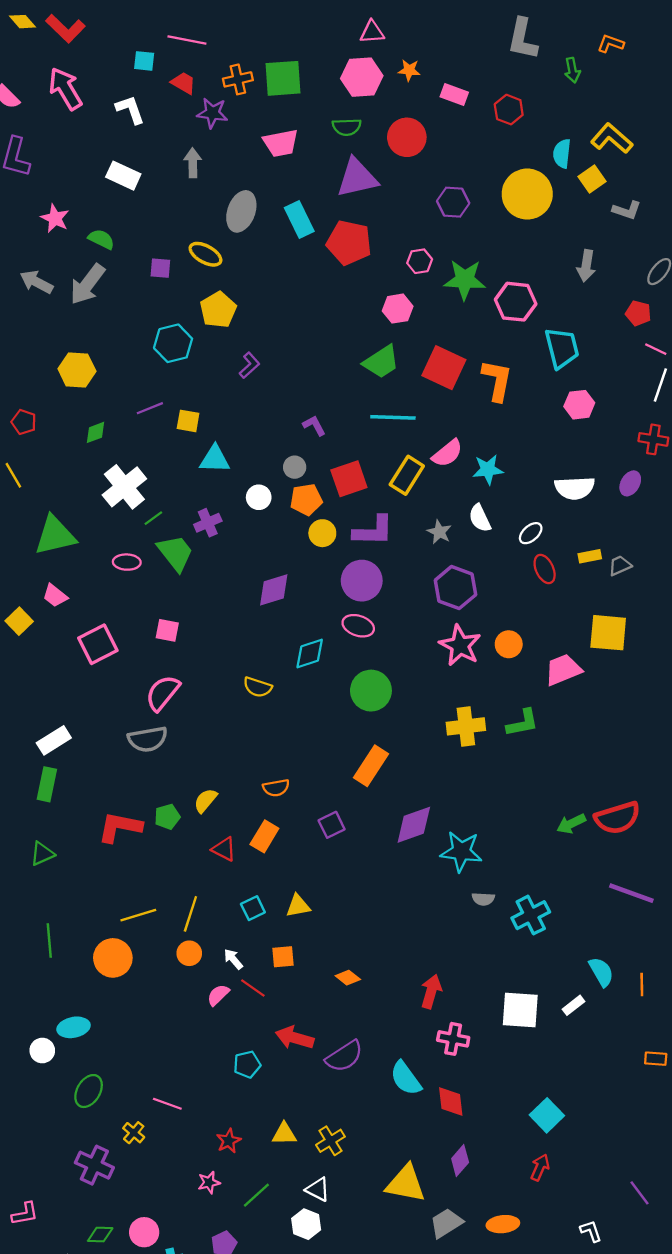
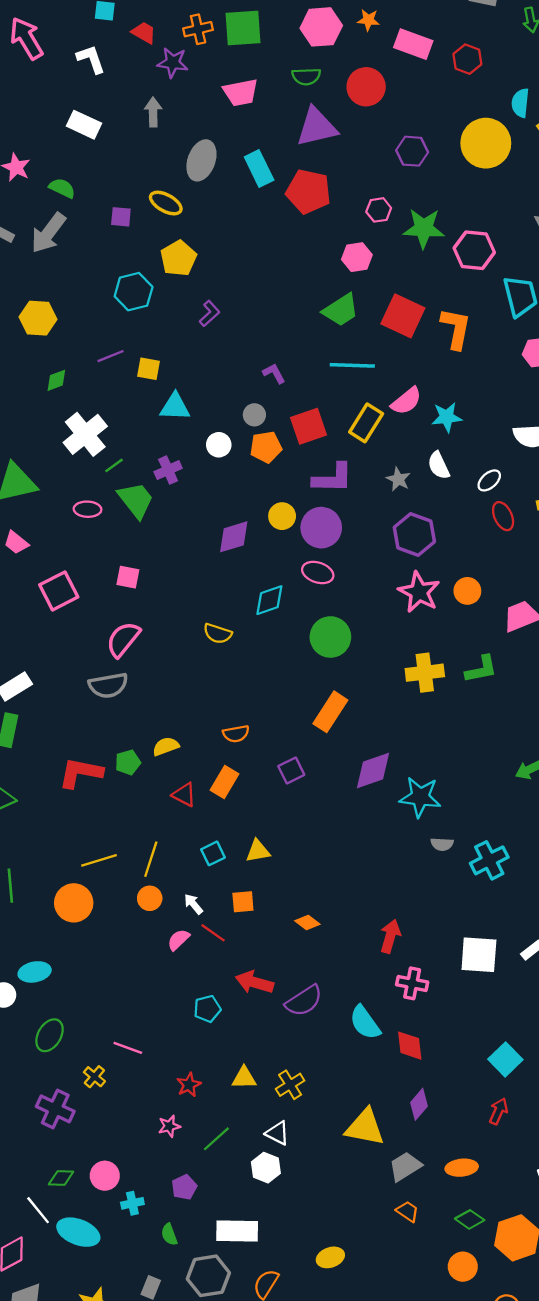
pink rectangle: (454, 94) -> (413, 44), size x1.4
yellow circle: (322, 533) -> (282, 516), moved
yellow semicircle: (205, 801) -> (166, 746), turned 30

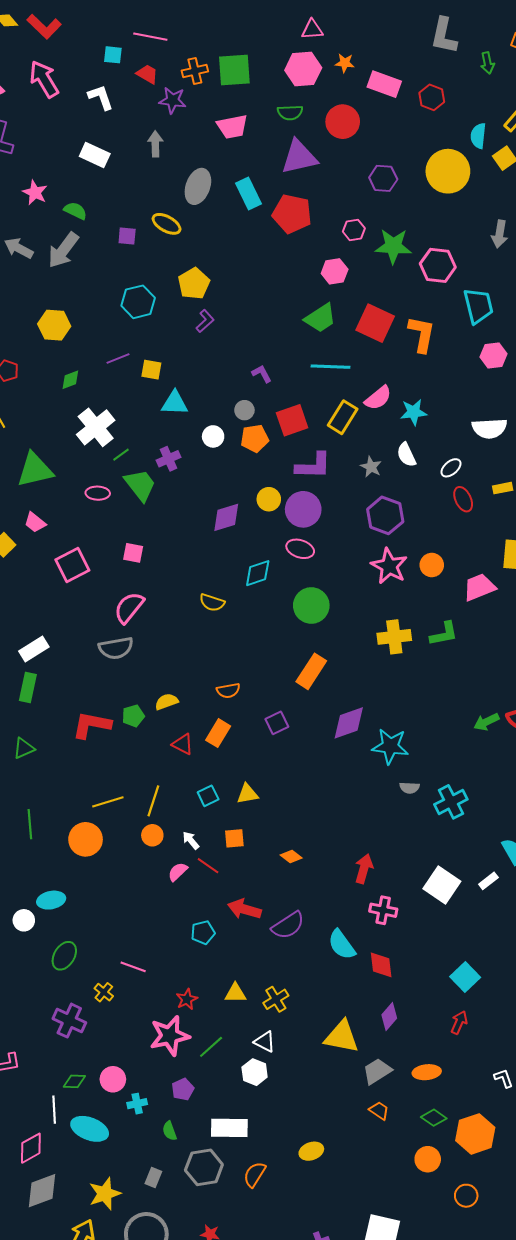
yellow pentagon: (178, 258) -> (194, 284), moved
white square: (479, 955) -> (442, 885), turned 30
pink star: (169, 1126) -> (170, 1036), size x2.0
white line: (38, 1210) -> (54, 1110), turned 36

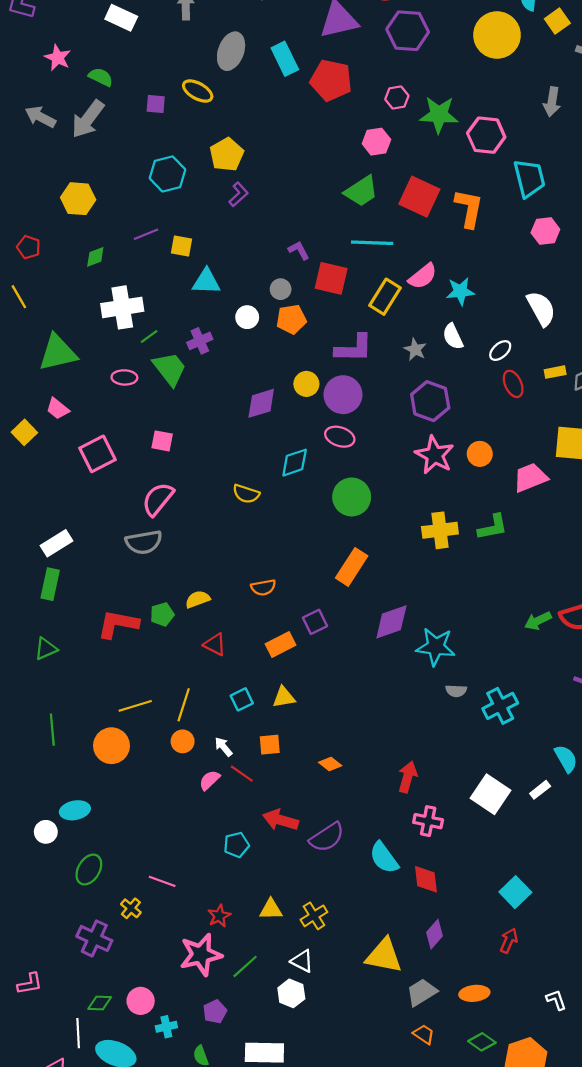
purple hexagon: (383, 178) -> (408, 31), moved, size x1.4
red square: (292, 420) -> (331, 278), moved, turned 32
white cross: (96, 427) -> (122, 307), turned 30
white semicircle: (489, 428) -> (541, 309), turned -116
orange rectangle: (218, 733) -> (281, 644), moved, turned 32

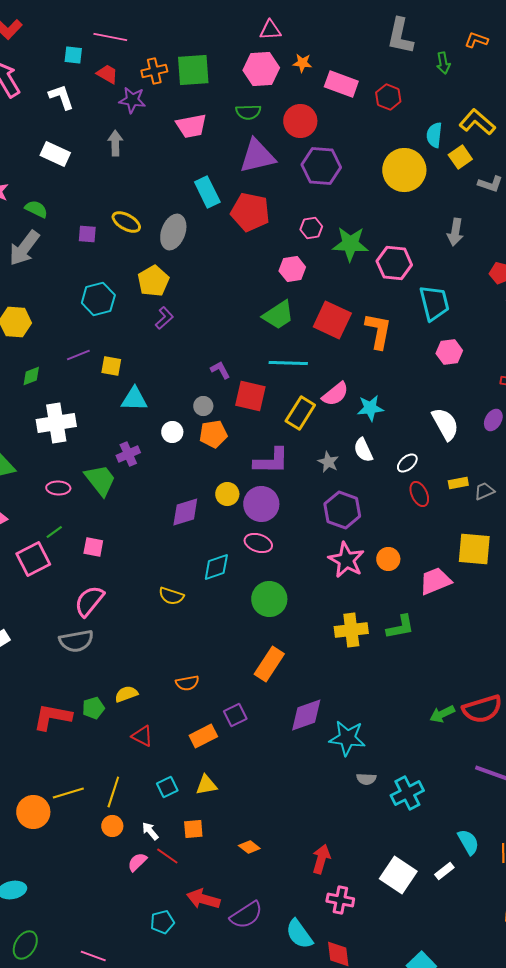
gray ellipse: (231, 51) -> (173, 232), moved
green line: (149, 337) -> (54, 532), moved
orange circle: (111, 746) -> (33, 812), moved

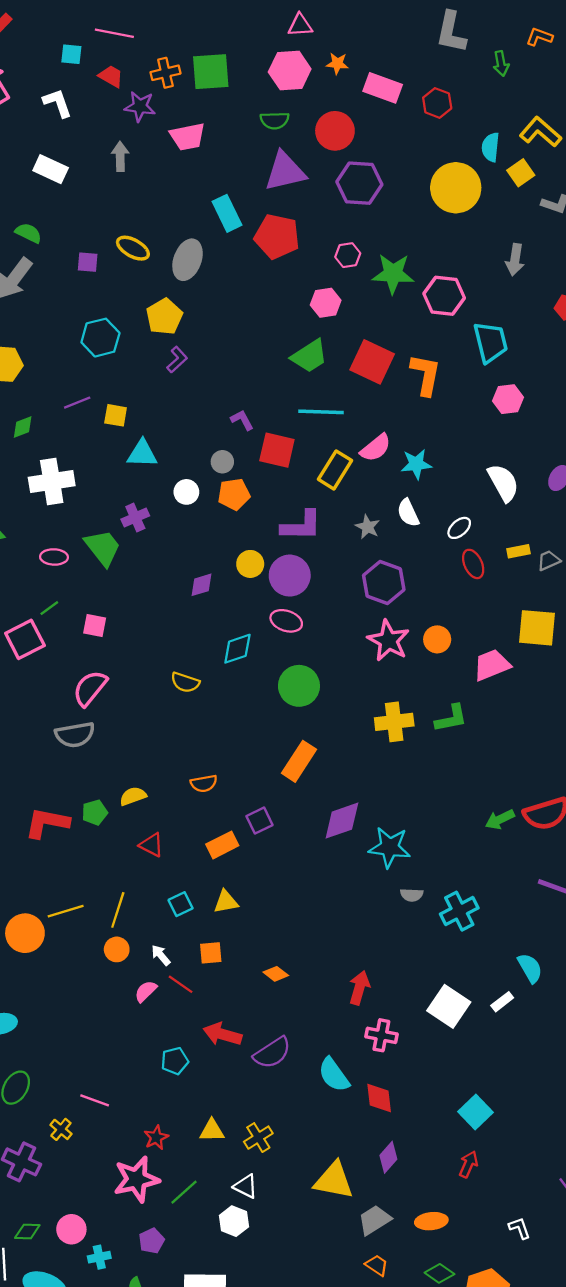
pink trapezoid: (191, 126) -> (188, 137), moved
purple diamond: (185, 512) -> (201, 585), size x0.7

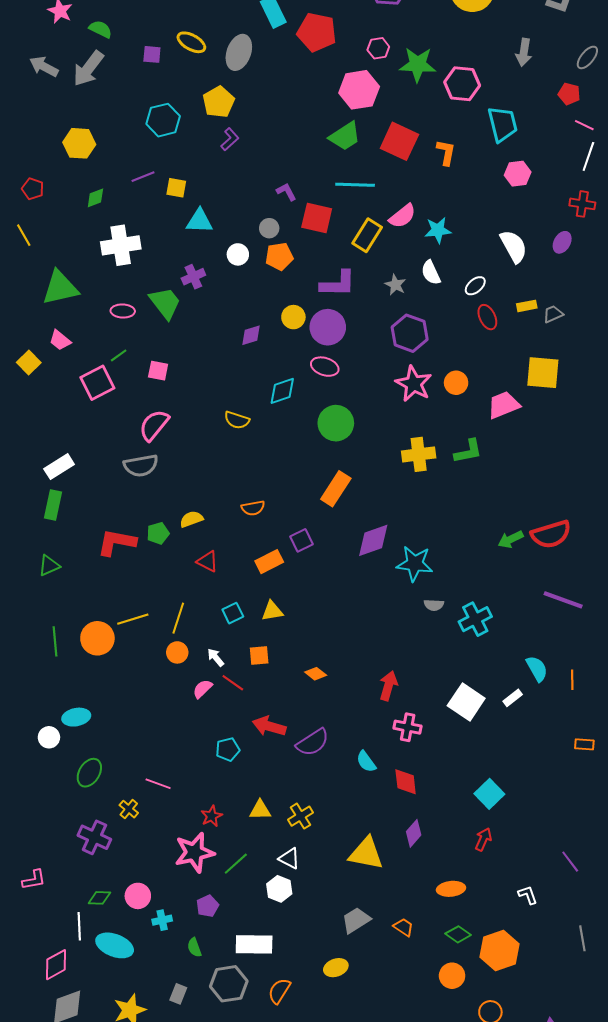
pink hexagon: (326, 303) -> (359, 90), size x1.5
orange L-shape: (426, 375) -> (446, 152), size x0.7
cyan semicircle: (334, 1075) -> (366, 762), size x0.7
gray trapezoid: (374, 1220) -> (356, 920), moved

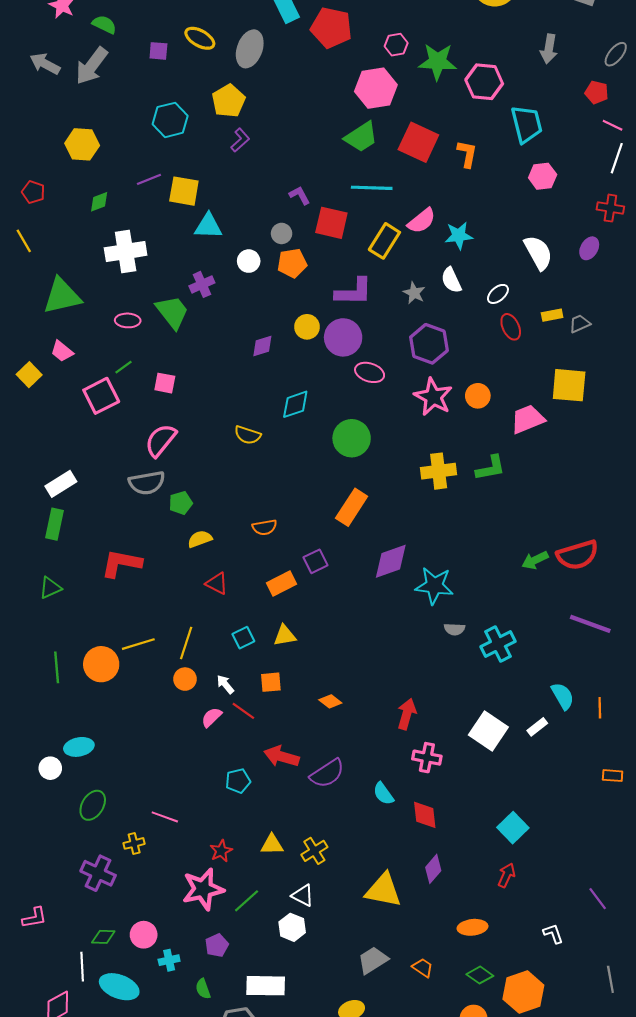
yellow square: (176, 188) -> (184, 191), size x1.4
pink ellipse: (325, 367) -> (370, 372), moved
green pentagon: (158, 533) -> (181, 503), moved
yellow cross: (129, 809) -> (134, 843), turned 36

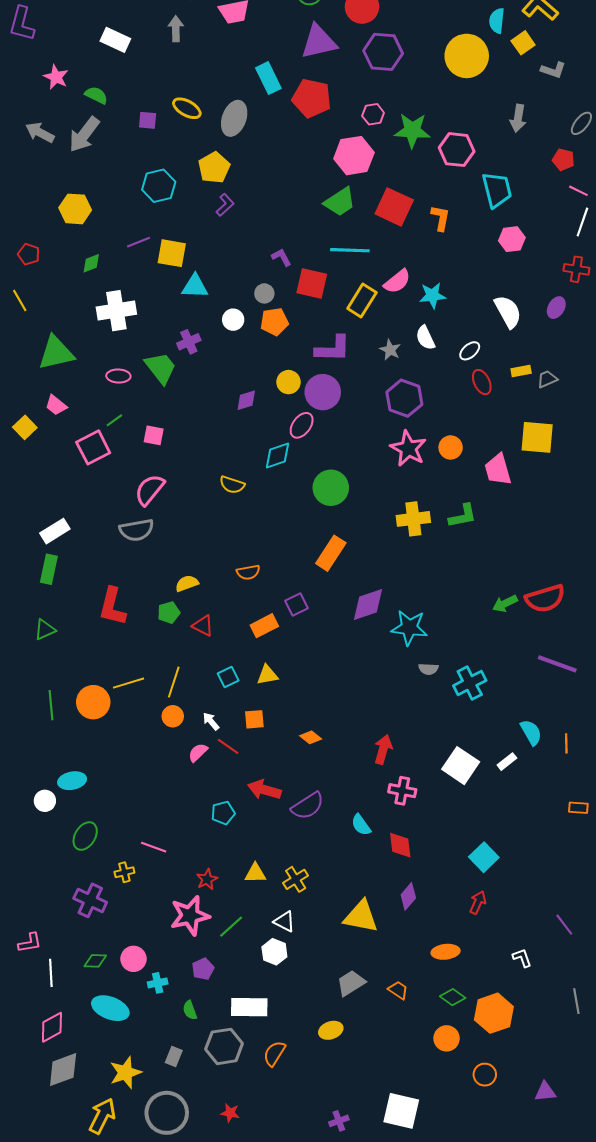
pink ellipse: (370, 372) -> (302, 425), moved, turned -72
pink trapezoid: (528, 419) -> (498, 470), turned -84
green pentagon: (181, 503) -> (169, 613), moved
red L-shape: (121, 563) -> (112, 607), turned -87
white line: (82, 967) -> (51, 973), moved

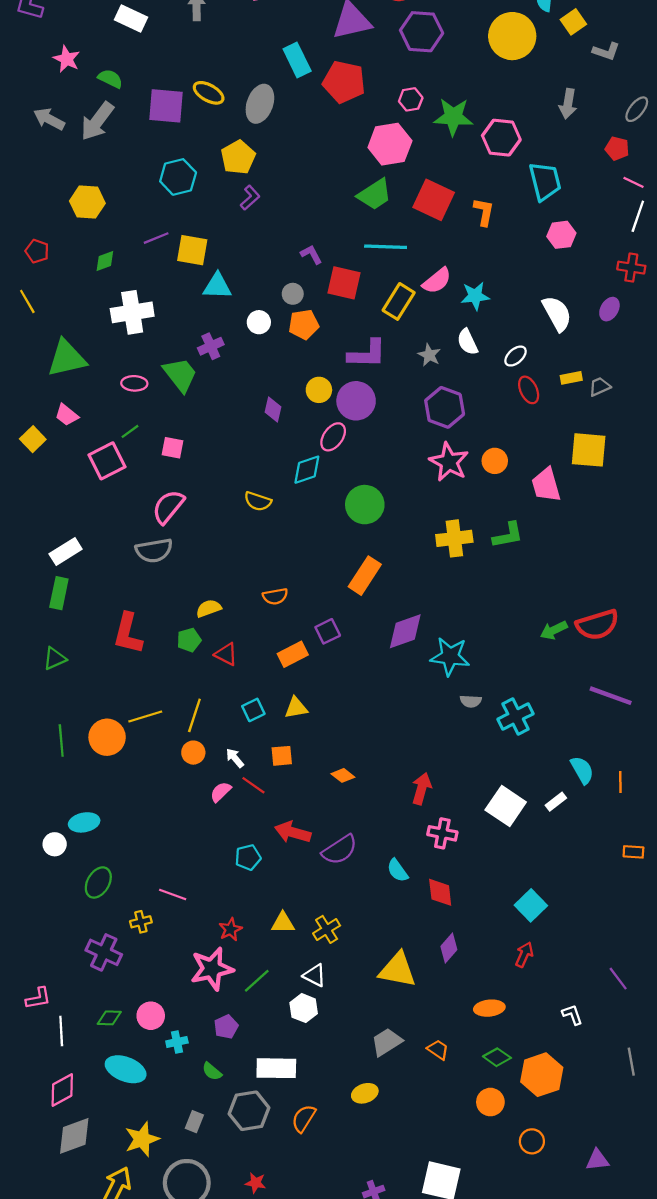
purple square: (148, 120) -> (166, 106), size x1.8
purple diamond: (246, 400) -> (273, 410), turned -60
green semicircle: (190, 1010) -> (212, 1071), turned -30

